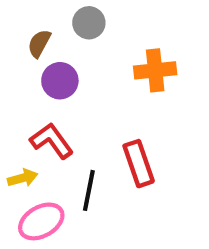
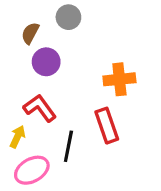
orange cross: (155, 70) -> (119, 79), moved
yellow arrow: (23, 178) -> (17, 137), turned -50

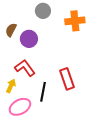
brown semicircle: (30, 33) -> (11, 30), moved
orange cross: (119, 79) -> (75, 21), moved

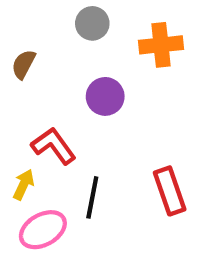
purple circle: (29, 39) -> (105, 96), moved
red rectangle: (67, 79) -> (170, 191), moved

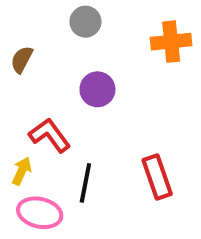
orange cross: (161, 45) -> (171, 42), moved
pink ellipse: (43, 230) -> (40, 213), turned 42

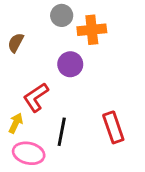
orange cross: (171, 42) -> (92, 30), moved
red L-shape: (50, 135) -> (36, 97), turned -88

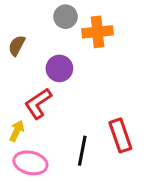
purple circle: (70, 64) -> (59, 68), moved
black line: (62, 132) -> (82, 151), moved

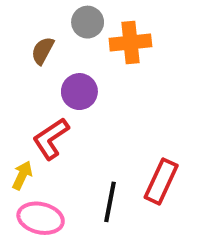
brown semicircle: (17, 46) -> (43, 51), moved
red rectangle: (120, 135) -> (161, 181), turned 44

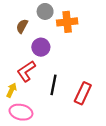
black line: (110, 202) -> (53, 85), moved

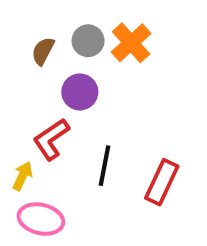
gray circle: (45, 11) -> (88, 41), moved
orange cross: (67, 22) -> (131, 43), turned -36

